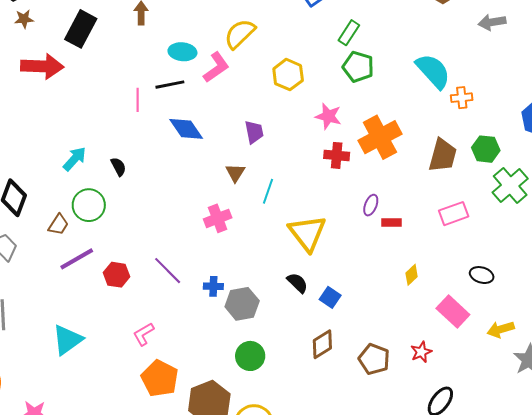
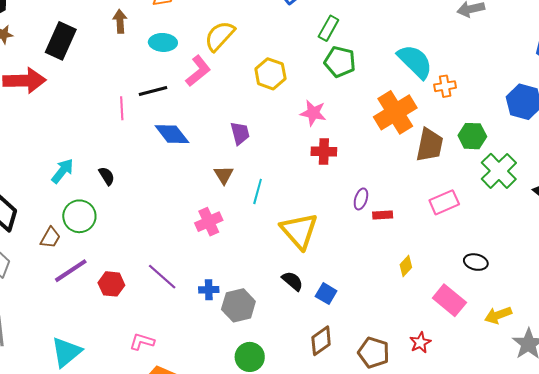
cyan ellipse: (182, 52) -> (163, 42), moved
orange cross: (380, 137) -> (395, 112), moved
pink L-shape: (144, 334) -> (142, 342), turned 50

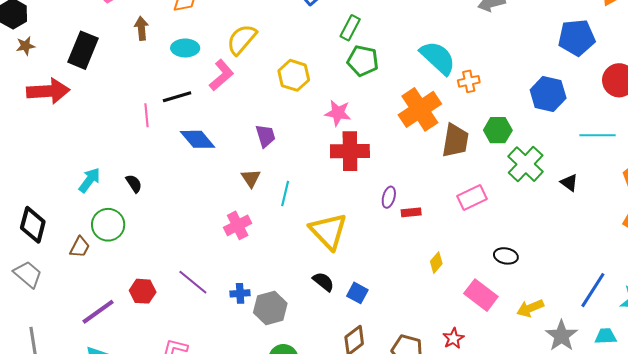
red cross: (324, 152) -> (350, 151), size x1.5
purple line: (71, 271) -> (98, 312), moved

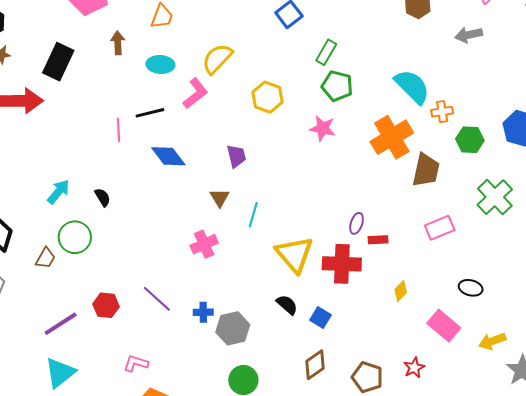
pink star: (338, 113) -> (323, 128), moved
green hexagon: (498, 130) -> (470, 140), moved
red cross: (350, 151) -> (342, 264), moved

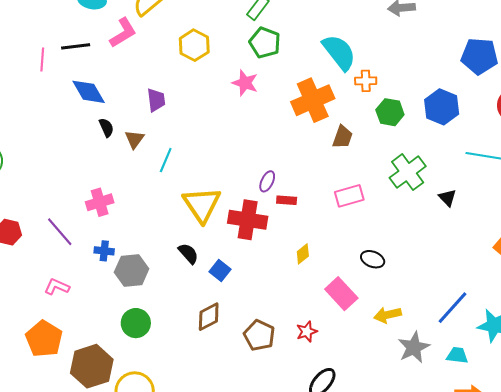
brown trapezoid: (426, 170) -> (343, 137), size x0.7
black semicircle: (103, 197) -> (106, 128), moved
pink cross: (204, 244) -> (100, 202), moved
pink L-shape: (136, 363) -> (57, 287), moved

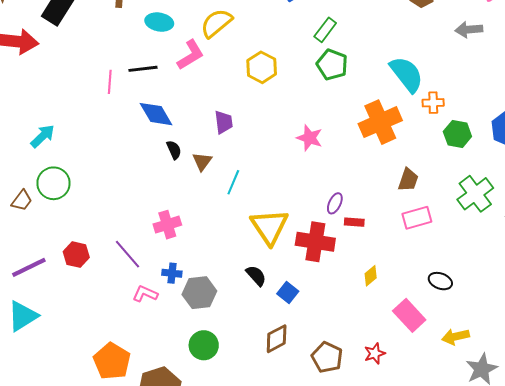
pink star: (245, 83) -> (310, 138), moved
brown trapezoid: (343, 137) -> (408, 180), moved
pink L-shape: (57, 287) -> (145, 294), moved

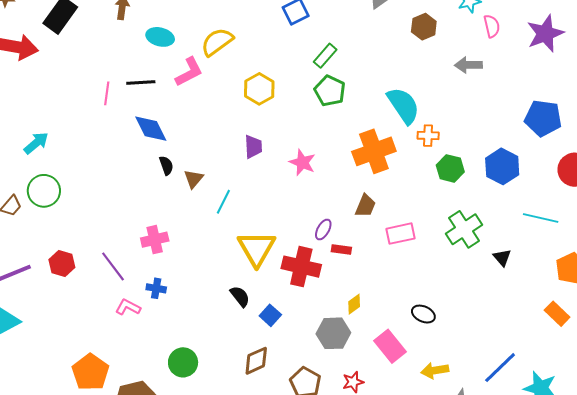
purple trapezoid: (224, 122) -> (253, 147), moved
brown trapezoid: (408, 180) -> (365, 206), moved
pink rectangle: (417, 218) -> (401, 234), moved
gray hexagon: (199, 293) -> (333, 333), moved

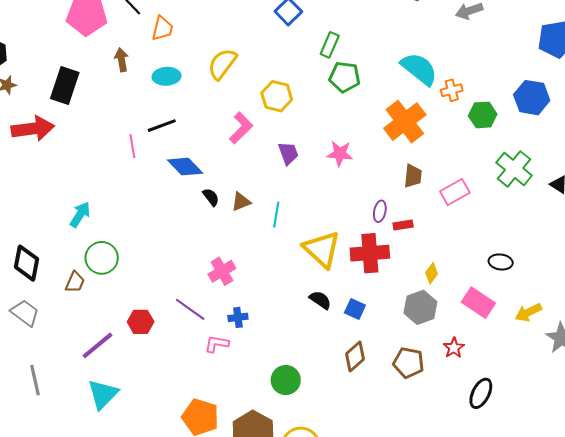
pink L-shape: (189, 72) -> (241, 128), moved
brown triangle: (194, 179) -> (241, 202), turned 45

